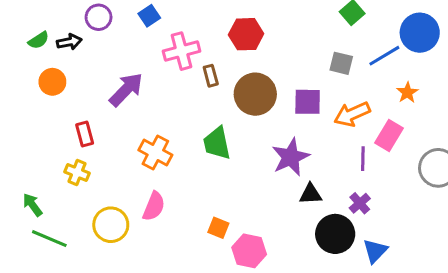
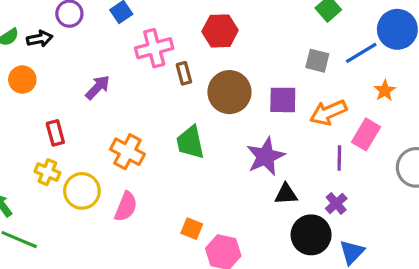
purple arrow: (126, 89) -> (98, 87), size x0.7
yellow circle: (111, 225) -> (82, 191), moved

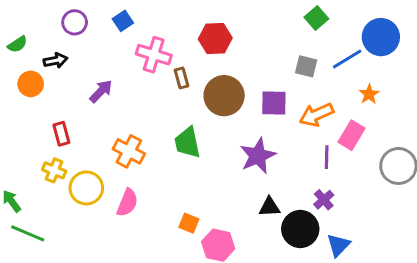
black arrow: (40, 39) -> (56, 60), moved
pink cross: (154, 48) -> (154, 55), turned 32
black triangle: (286, 194) -> (269, 207), moved

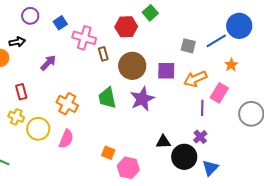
green square: (316, 18) -> (150, 13), moved
blue square: (123, 21) -> (60, 23), moved
purple star: (258, 156) -> (142, 99), moved

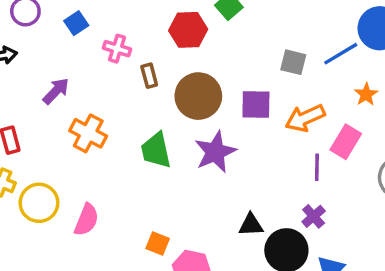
pink cross: (84, 38) -> (117, 49), size x0.7
orange cross: (67, 104) -> (88, 133), moved

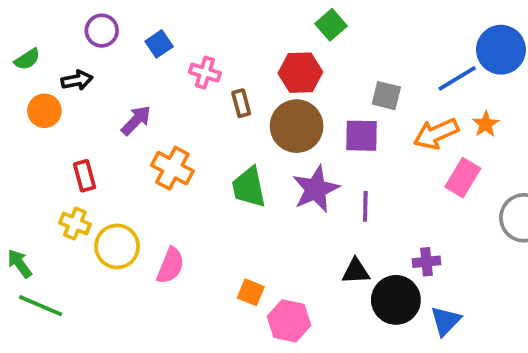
red hexagon: (188, 30) -> (300, 73), moved
gray square: (293, 62) -> (386, 96), moved
orange arrow: (305, 118) -> (436, 134), moved
purple line: (317, 167) -> (365, 206), moved
purple cross: (314, 216) -> (426, 262), turned 35

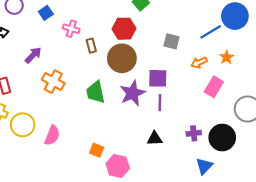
orange arrow: (436, 134) -> (199, 63), size x0.7
purple square: (362, 136) -> (158, 78), moved
black circle: (396, 300) -> (222, 138), moved

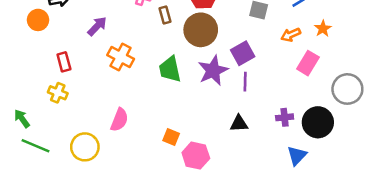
purple square: (158, 78) -> (243, 53), turned -30
yellow circle: (23, 125) -> (85, 147), moved

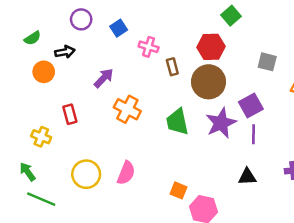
yellow cross: (58, 93) -> (41, 137), moved
yellow circle: (85, 147) -> (86, 174), moved

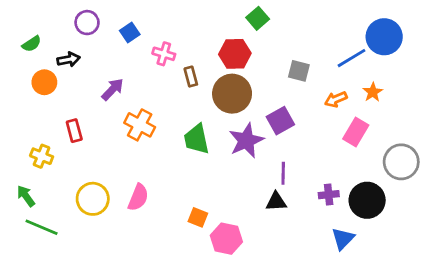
purple line: (253, 134) -> (283, 173), moved

